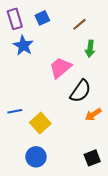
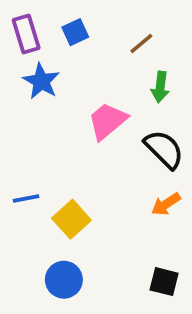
black semicircle: (81, 91) -> (164, 149), moved, turned -80
black square: (92, 158) -> (164, 282), turned 35

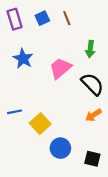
brown line: (141, 43) -> (67, 18), moved, turned -72
blue star: (41, 81) -> (23, 59), moved
blue circle: (64, 280) -> (60, 148), moved

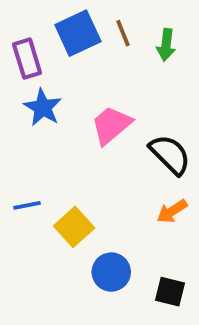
blue square: (42, 18) -> (78, 33), size x1.6
purple rectangle: (15, 19) -> (27, 59), moved
green arrow: (90, 49) -> (166, 45), moved

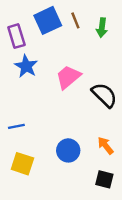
orange arrow: (172, 211) -> (106, 146), moved, turned 84
yellow square: (74, 227) -> (22, 164), moved, turned -30
blue circle: (111, 272) -> (68, 150), moved

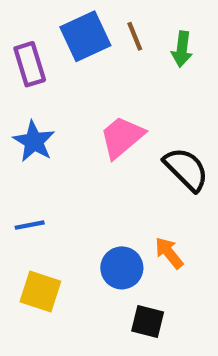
blue star: (26, 66) -> (34, 141), moved
orange arrow: (106, 146) -> (169, 253), moved
black square: (104, 179) -> (148, 322), moved

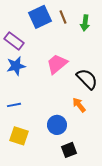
purple rectangle: (30, 64) -> (14, 41), moved, turned -36
blue star: (34, 141) -> (16, 66), turned 30
orange arrow: (169, 253) -> (79, 105), moved
black square: (148, 322) -> (69, 150), turned -35

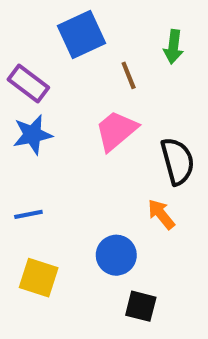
brown line: (63, 17) -> (129, 75), moved
black semicircle: (87, 79) -> (178, 161), turned 30
black square: (69, 150) -> (141, 306), turned 35

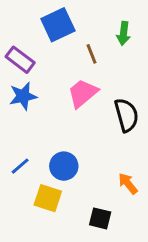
blue line: (28, 214) -> (20, 166), moved, turned -30
orange arrow: (161, 214) -> (128, 184), moved
blue circle: (116, 255) -> (64, 166), moved
yellow square: (39, 278) -> (48, 198), moved

